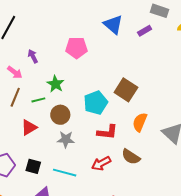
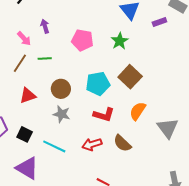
pink pentagon: (76, 48) -> (82, 40), moved
green star: (56, 84) -> (120, 41), moved
green line: (38, 100) -> (45, 58), moved

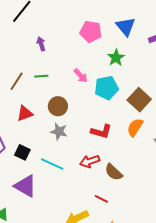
pink arrow: (24, 39) -> (81, 76), moved
pink pentagon: (82, 40) -> (91, 32), moved
brown square: (130, 77) -> (139, 100), moved
cyan pentagon: (98, 84) -> (106, 88), moved
brown semicircle: (122, 143) -> (114, 172), moved

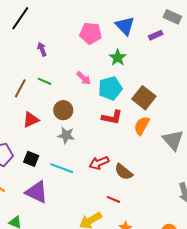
green line: (41, 76) -> (44, 81), turned 32
red L-shape: (101, 131) -> (112, 117), moved

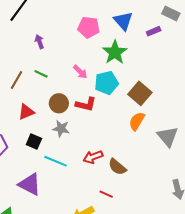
green star: (118, 58) -> (115, 52), size x1.4
red L-shape: (112, 117) -> (86, 104), moved
black square: (31, 159) -> (34, 142), moved

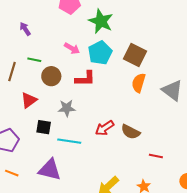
brown circle: (59, 103) -> (51, 76), moved
red line: (106, 194) -> (156, 156), moved

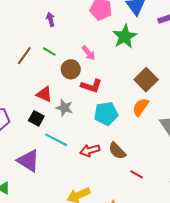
cyan pentagon: (100, 53) -> (106, 114), moved
brown circle: (51, 76) -> (71, 69), moved
red triangle: (29, 100) -> (44, 94), moved, turned 42
red arrow: (105, 128) -> (90, 150), moved
red line: (156, 156) -> (137, 174), moved

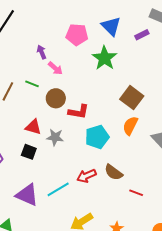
purple arrow: (51, 19) -> (42, 52), moved
pink arrow: (89, 53) -> (55, 68), moved
cyan line: (56, 140) -> (58, 189), moved, turned -50

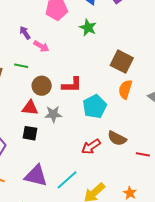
green star: (104, 58) -> (88, 28), size x0.7
brown circle: (56, 98) -> (42, 86), moved
cyan line: (58, 189) -> (67, 180), moved

